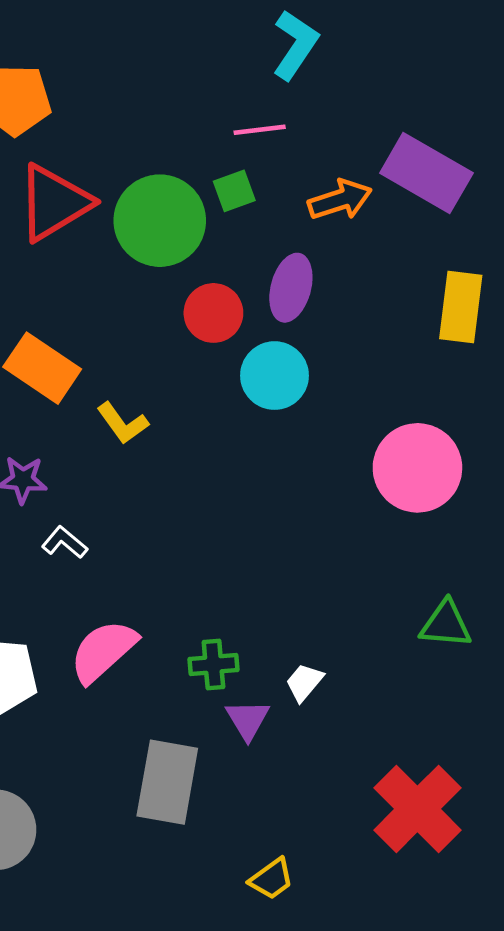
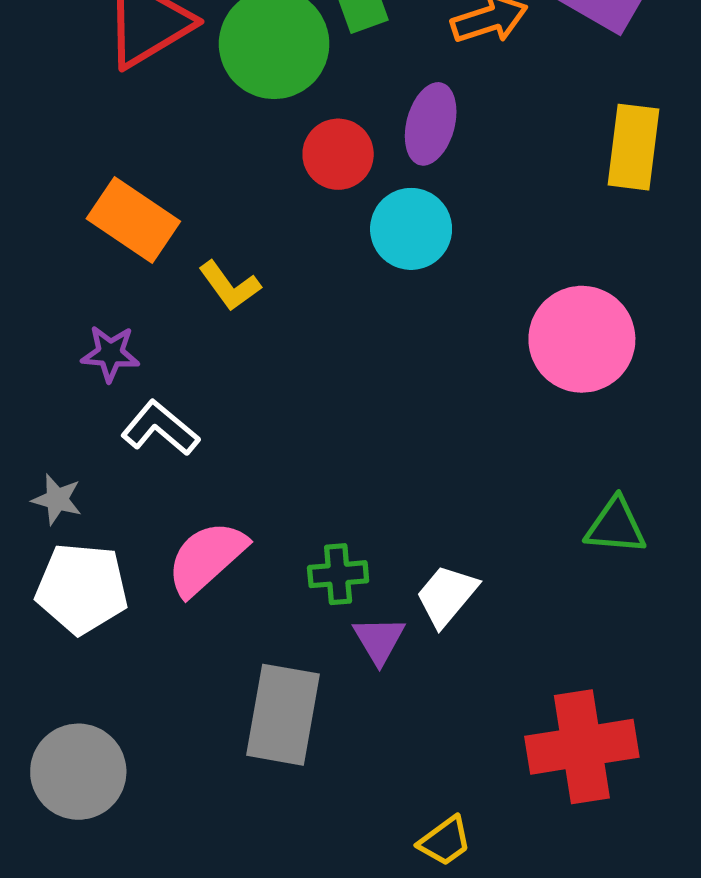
white L-shape: (64, 542) -> (160, 428), size x1.4
white trapezoid: (304, 682) -> (447, 595), size x1.4
red cross: (417, 809) -> (582, 747), turned 36
yellow trapezoid: (272, 879) -> (445, 841), moved

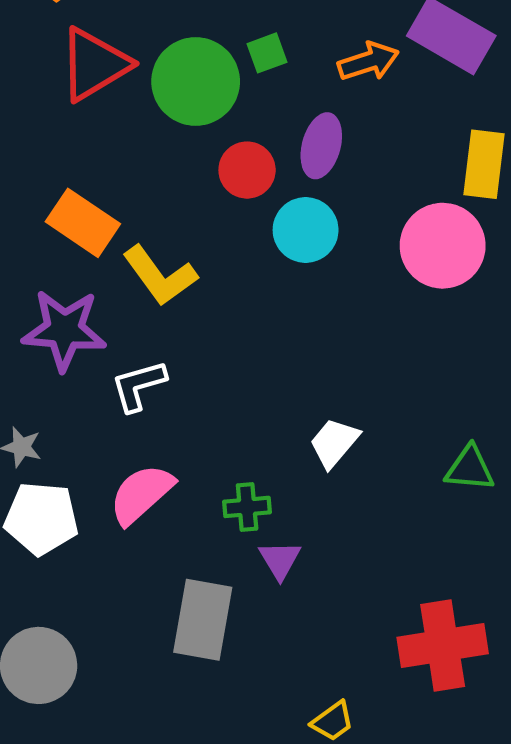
yellow L-shape: (230, 286) -> (160, 276), size x1.5
pink circle: (582, 339) -> (443, 246), moved
purple star: (110, 353) -> (64, 330), size x1.8
white L-shape: (160, 428) -> (139, 386), moved, turned -56
white trapezoid: (447, 595) -> (334, 443), moved

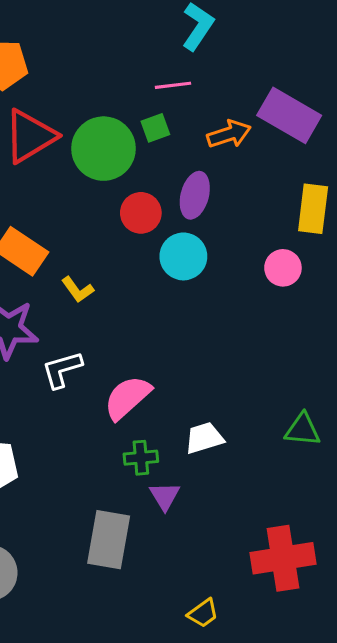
pink circle: (443, 246) -> (283, 268), size x0.6
yellow L-shape: (160, 276) -> (78, 290), size x0.6
white trapezoid: (334, 443) -> (204, 438), moved, turned 33
pink semicircle: (141, 494) -> (127, 398), moved

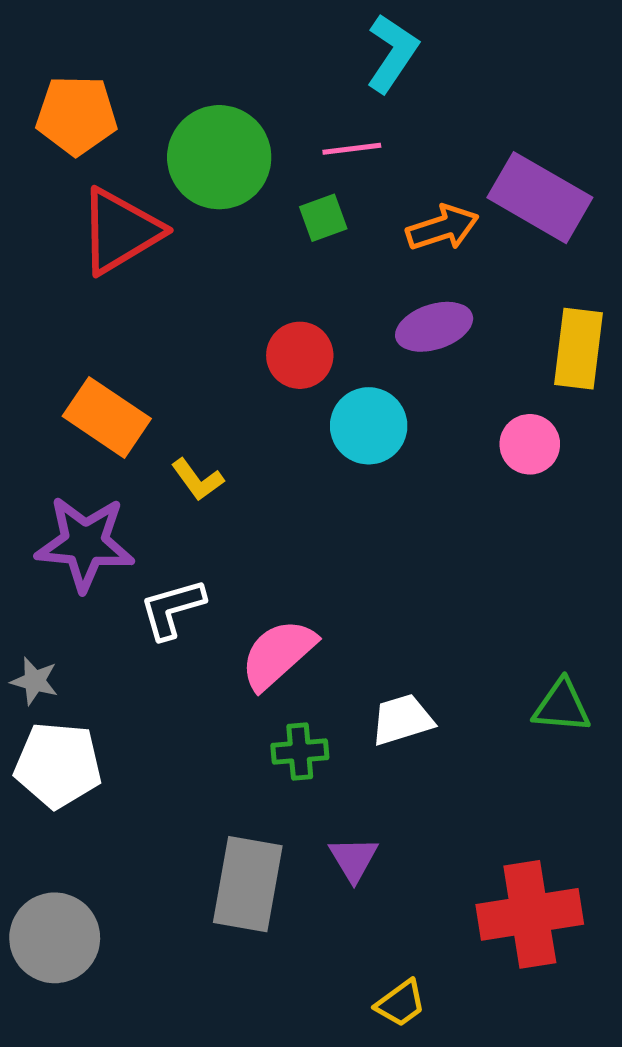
green circle: (104, 149) -> (219, 157), moved
purple ellipse: (195, 195) -> (434, 327), moved, turned 57
purple triangle: (165, 496) -> (354, 859), moved

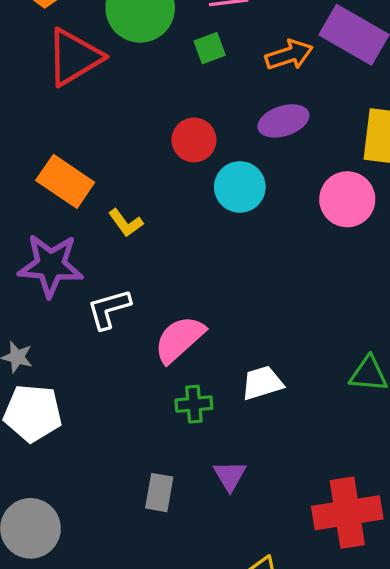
pink circle: (530, 444) -> (347, 199), size x1.4
gray rectangle: (248, 884) -> (159, 493), size x0.6

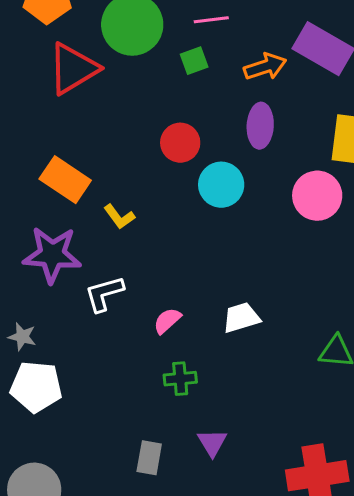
purple ellipse: (283, 121) -> (260, 126), turned -69
pink semicircle: (179, 339) -> (167, 321), size x0.6
white trapezoid: (262, 383) -> (241, 318), moved

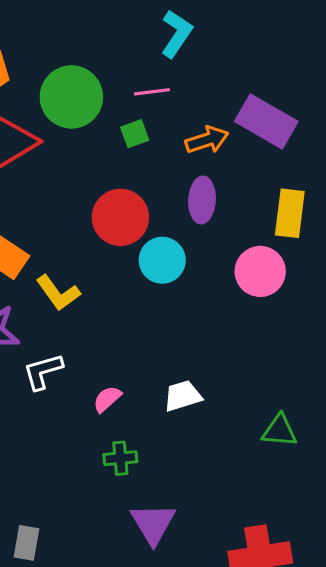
red circle: (180, 143) -> (120, 217), size x1.4
yellow L-shape: (119, 217) -> (58, 293), size x1.4
purple triangle: (212, 443) -> (153, 523), size x1.5
gray rectangle: (149, 458) -> (27, 543), moved

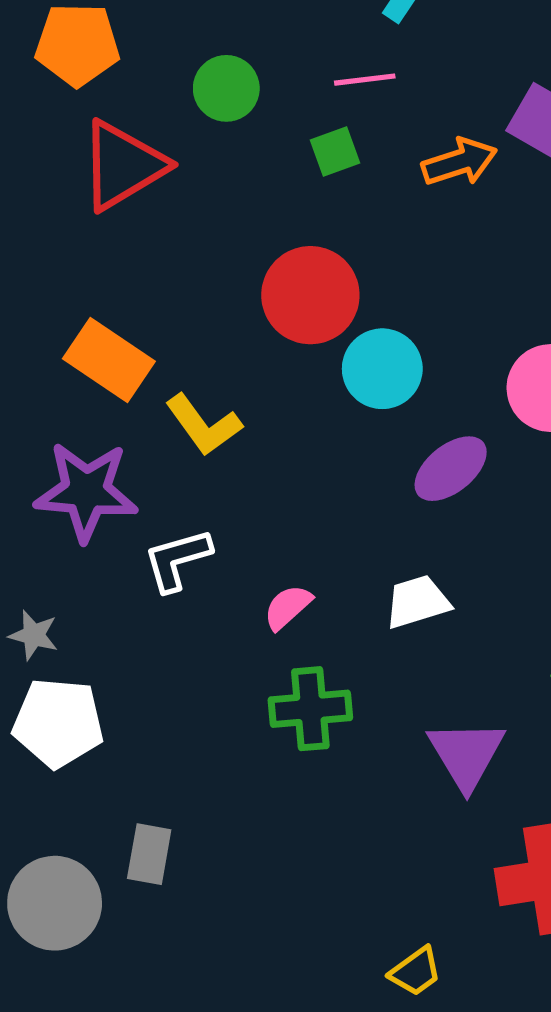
green circle: (71, 97) -> (226, 88), size x0.6
purple ellipse: (202, 200) -> (451, 469), moved, turned 48
green cross: (120, 458) -> (310, 709), size x1.4
purple triangle: (153, 523) -> (466, 754), moved

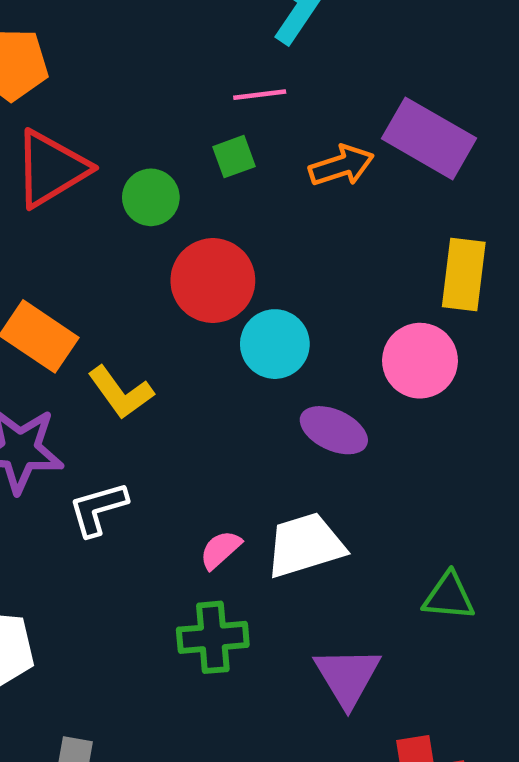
green circle: (226, 88) -> (151, 197), moved
purple ellipse: (451, 469) -> (334, 430), turned 64
white trapezoid: (417, 602) -> (305, 545), size x1.4
pink semicircle: (288, 607) -> (220, 550), moved

